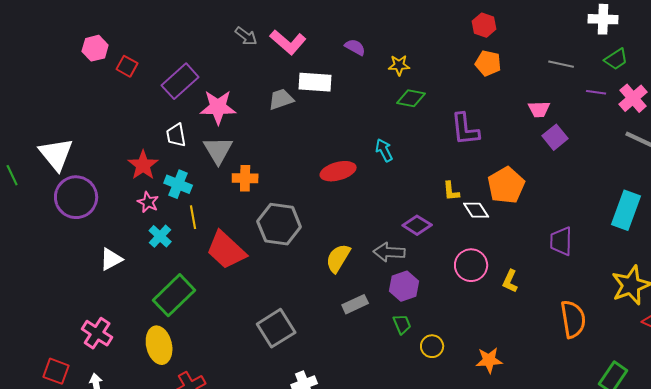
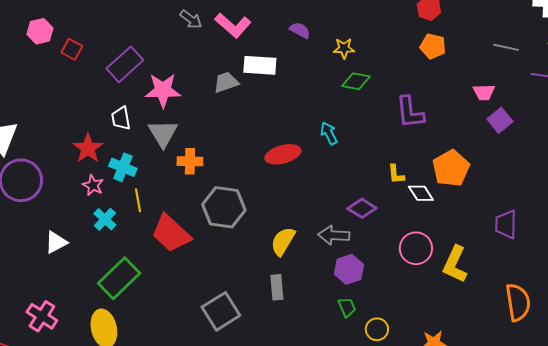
yellow L-shape: (510, 281) -> (455, 264), size x1.6
gray rectangle: (355, 304) -> (277, 287), moved, turned -70

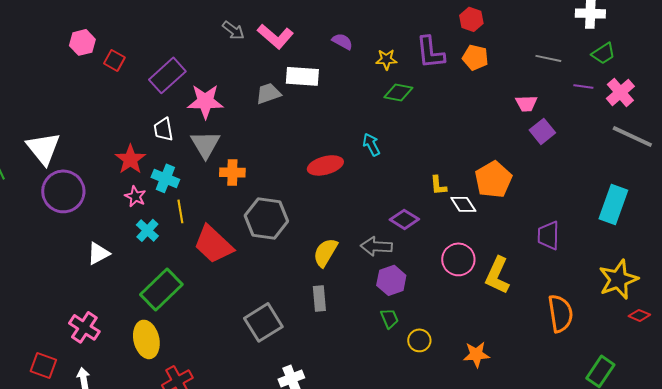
purple L-shape: (410, 112) -> (430, 52), moved

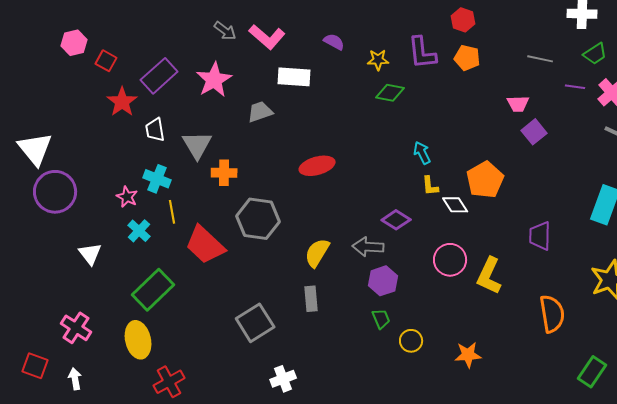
gray trapezoid: (268, 93) -> (260, 112), moved
pink star: (205, 101) -> (214, 80), moved, turned -30
cyan arrow: (371, 144) -> (422, 153), moved
red star: (130, 159) -> (122, 102), moved
white triangle: (98, 253) -> (90, 254), turned -40

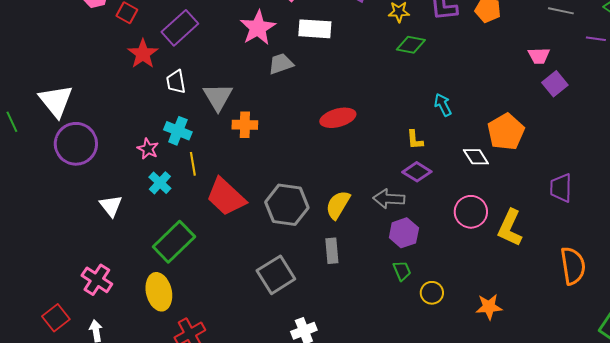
pink star: (214, 80) -> (258, 28), moved
yellow L-shape: (430, 186) -> (415, 140), moved
gray hexagon: (258, 219) -> (287, 205), moved
red square: (35, 366) -> (56, 318), turned 32

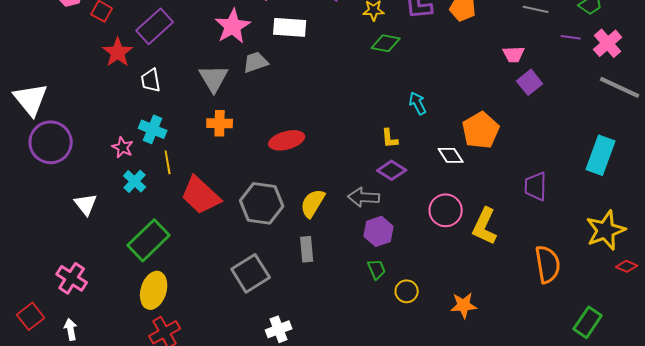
gray triangle: (218, 97) -> (214, 78), moved
red ellipse: (338, 118) -> (287, 140), moved
yellow ellipse: (159, 292) -> (154, 290), moved, turned 30

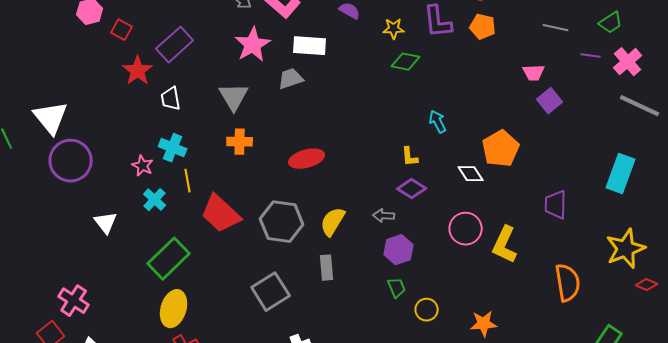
gray trapezoid: (256, 62) -> (291, 79), moved
gray arrow: (364, 197) -> (384, 216), size x0.7
pink cross: (72, 278) -> (74, 301), moved

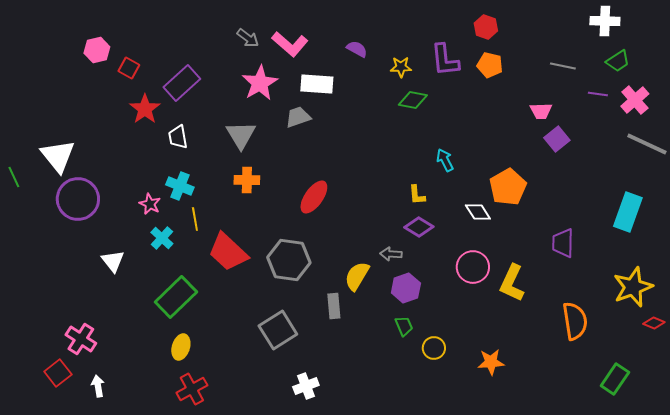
red ellipse: (307, 159) -> (314, 197), turned -40
yellow semicircle: (333, 222) -> (357, 276), moved
yellow ellipse: (174, 309) -> (181, 347), size x0.7

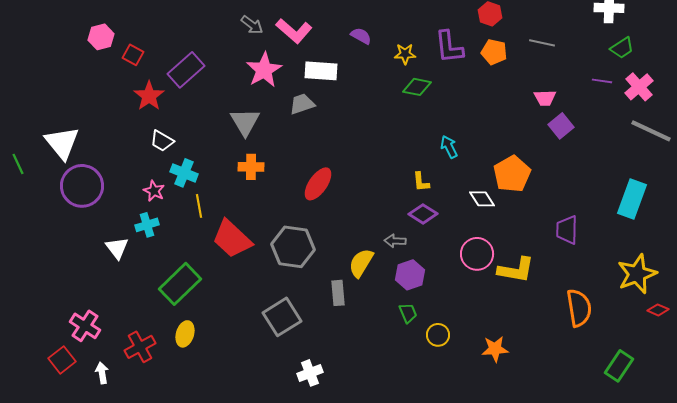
gray line: (563, 66) -> (542, 43), moved
white trapezoid: (178, 137) -> (162, 141), moved, turned -50
cyan cross: (162, 238) -> (147, 225), moved, turned 30
yellow L-shape: (512, 283) -> (516, 270), turned -105
red cross: (192, 389) -> (140, 347), moved

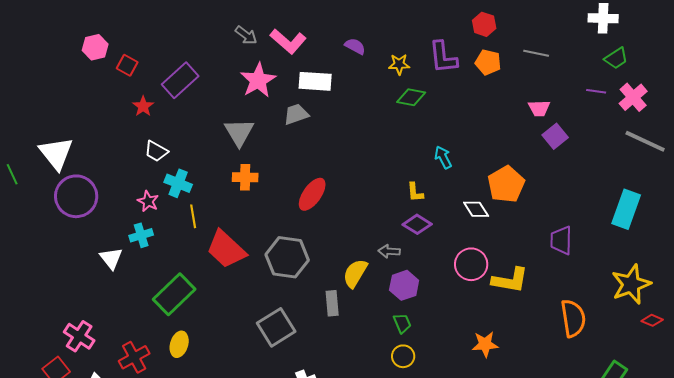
red star: (149, 96) -> (143, 106), size x0.7
yellow circle: (438, 335) -> (403, 356), moved
orange star: (495, 349) -> (485, 344), moved

